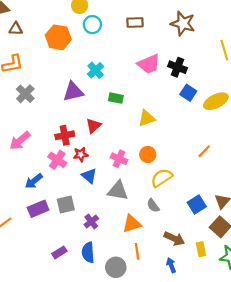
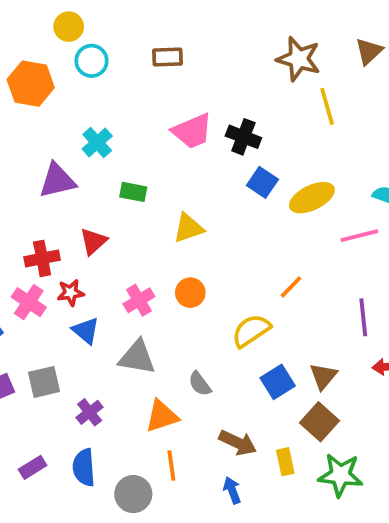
brown star: (183, 23) -> (299, 59), moved
pink cross: (119, 159) -> (139, 300), turned 35
yellow semicircle: (162, 178) -> (251, 331), moved

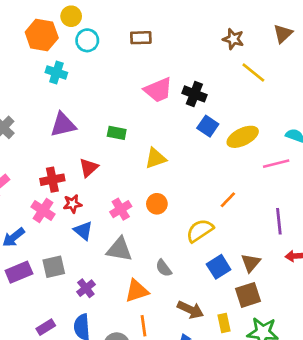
brown star: (299, 59) -> (233, 39), size x0.7
orange hexagon: (31, 84) -> (42, 35), moved
yellow line: (327, 106) -> (253, 73), turned -35
cyan cross: (97, 143) -> (56, 73), moved, turned -30
brown square: (319, 422) -> (248, 295), turned 30

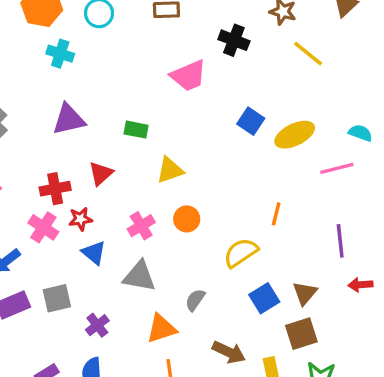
black cross: (194, 94) -> (234, 40), moved
yellow triangle: (156, 158) -> (170, 170), moved
orange line: (228, 200) -> (276, 214), turned -30
gray semicircle: (164, 268) -> (195, 300), turned 72

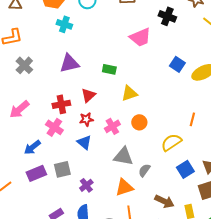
red star: (80, 219) -> (86, 119), moved
gray triangle: (139, 276) -> (123, 156), moved

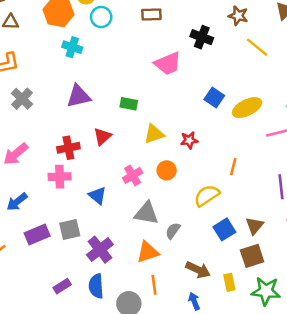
red star: (86, 119) -> (189, 140), moved
pink cross: (54, 127) -> (60, 177), turned -36
blue arrow: (32, 147) -> (17, 202), moved
purple cross: (86, 185) -> (100, 250), size x1.5

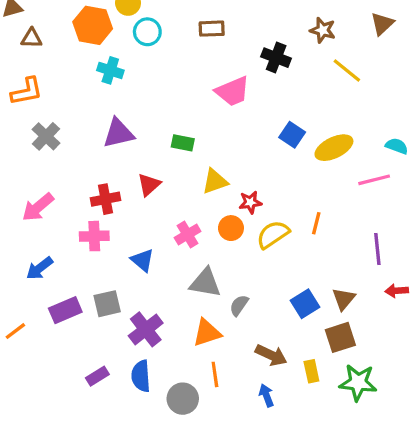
red star: (189, 140) -> (250, 202), moved
yellow semicircle: (207, 196) -> (273, 235), moved

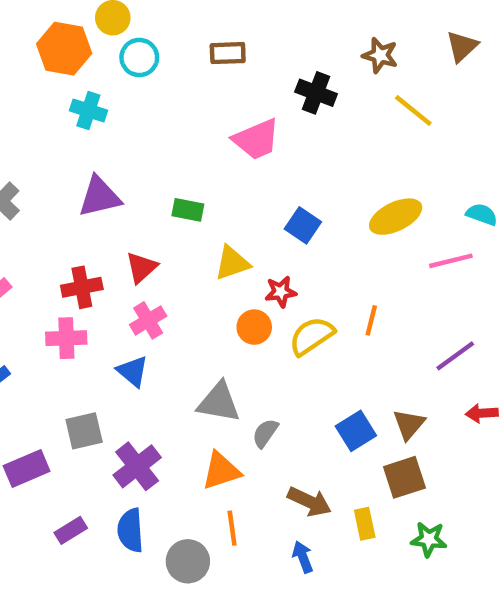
blue square: (292, 135) -> (303, 225), moved
pink cross: (188, 235) -> (148, 320), moved
purple line: (377, 249) -> (455, 356), turned 60
purple rectangle: (65, 310) -> (27, 468), moved
green star: (358, 383) -> (429, 539), size x0.7

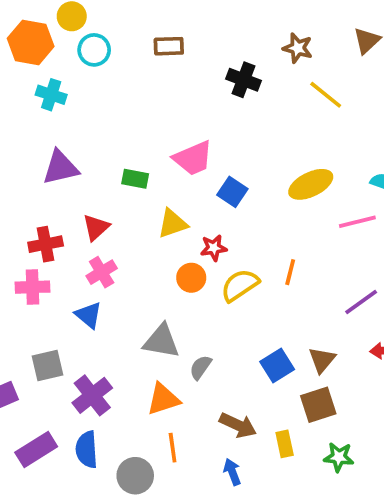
pink trapezoid: (256, 139) -> (193, 158), moved
purple rectangle: (71, 530) -> (36, 450), size x1.5

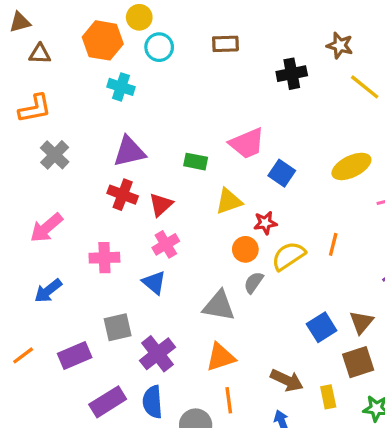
black cross: (244, 80) -> (292, 74), turned -32
red cross: (46, 244) -> (123, 195), moved, turned 32
gray semicircle: (201, 367) -> (254, 283), moved

